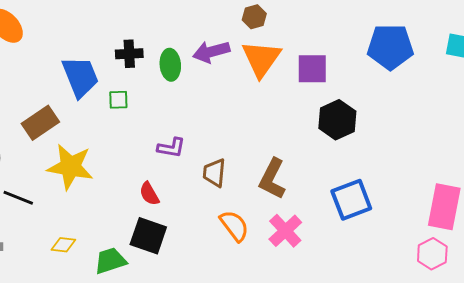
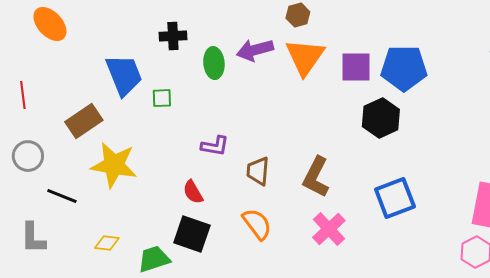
blue pentagon: (390, 47) -> (404, 68), moved
black cross: (129, 54) -> (173, 36), moved
orange semicircle: (234, 226) -> (257, 224), moved

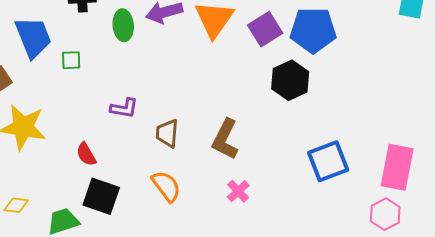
purple square: (356, 67) -> (265, 29), turned -32
red semicircle: (193, 192) -> (86, 154), moved
blue square: (395, 198) -> (328, 161), moved
pink cross: (329, 229) -> (238, 191), size x0.7

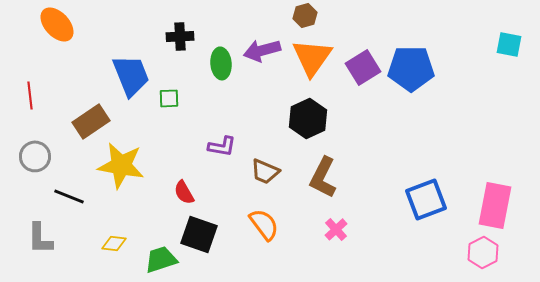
black hexagon: (290, 80) -> (308, 118), moved
brown trapezoid: (167, 133) -> (265, 171), turned -72

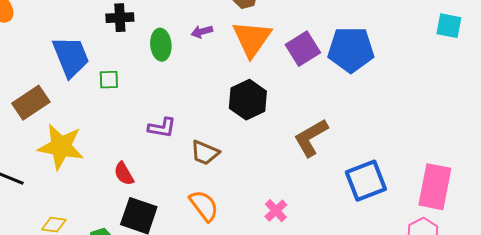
purple arrow: (262, 50) -> (202, 32), size x0.6
brown L-shape: (323, 177) -> (311, 138), moved, turned 33

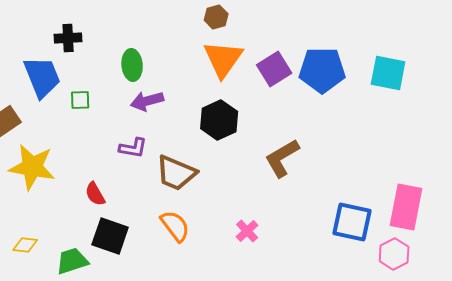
black cross: (120, 18) -> (68, 38), moved
cyan square: (449, 26) -> (388, 73), moved, size x1.4
purple arrow: (202, 32) -> (147, 101), moved, size x1.5
brown trapezoid: (205, 153) -> (176, 173), size x1.4
blue square: (366, 181) -> (352, 222), moved, turned 33

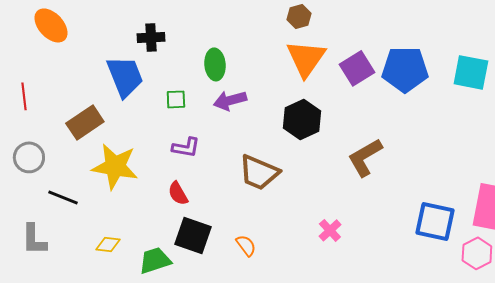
green square: (80, 100) -> (176, 99), moved
purple L-shape: (133, 148) -> (186, 147), moved
orange semicircle: (175, 226) -> (246, 245), moved, size x0.7

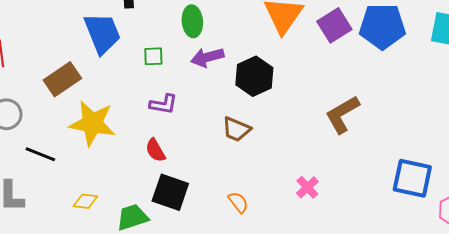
black hexagon: (302, 119) -> (254, 76), moved
brown trapezoid: (259, 172) -> (236, 129), size x0.7
orange semicircle: (246, 245) -> (238, 202), moved

